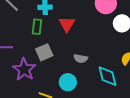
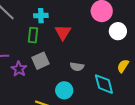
purple star: (24, 69) -> (19, 69), moved, size x0.7

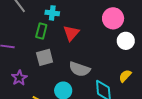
gray semicircle: (77, 67) -> (80, 69), size x1.5
purple star: (19, 69) -> (19, 78), moved

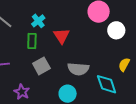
cyan cross: (52, 13) -> (38, 21), turned -32

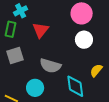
white circle: (116, 30) -> (84, 40), moved

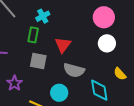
red triangle: (40, 30) -> (63, 45), moved
gray square: (15, 56) -> (38, 61), turned 30
yellow semicircle: (96, 70) -> (120, 74), turned -80

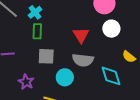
cyan cross: (43, 16) -> (35, 12), moved
red triangle: (63, 45) -> (81, 35), moved
cyan circle: (59, 93) -> (65, 77), moved

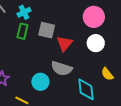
gray square: (46, 56) -> (47, 30), moved

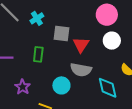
green rectangle: (22, 31) -> (38, 54), moved

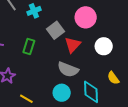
pink circle: (107, 15) -> (86, 17), moved
gray square: (61, 33) -> (55, 30), turned 36
cyan circle: (61, 85) -> (62, 93), moved

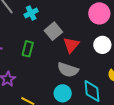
pink circle: (86, 17) -> (99, 13), moved

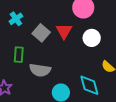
red triangle: (71, 45) -> (64, 31), moved
gray semicircle: (68, 70) -> (40, 70), moved

